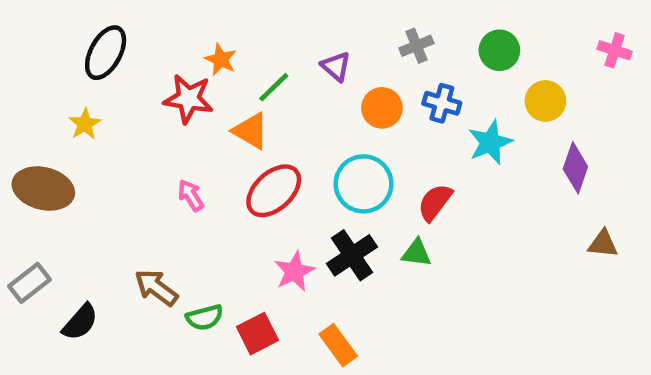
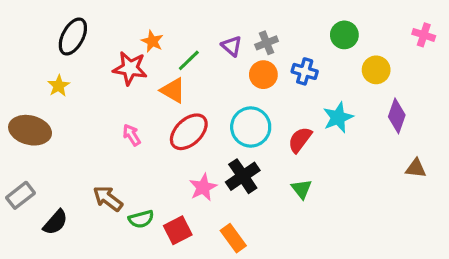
gray cross: (416, 46) -> (267, 43), moved
cyan star: (490, 142) -> (338, 117), moved
green triangle: (416, 253) -> (301, 189), moved, turned 45

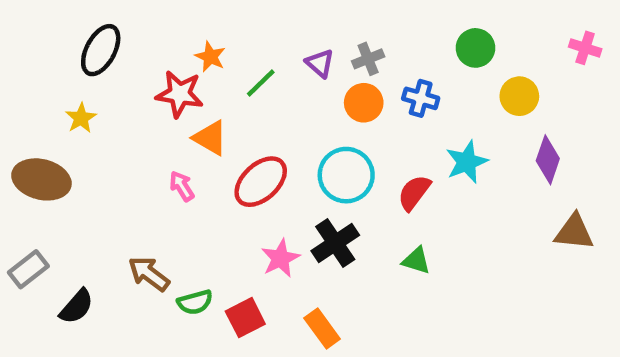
orange triangle: (173, 90) -> (210, 138), moved
brown triangle: (416, 168) -> (574, 232), size x1.4
green triangle: (301, 189) -> (416, 261), turned -35

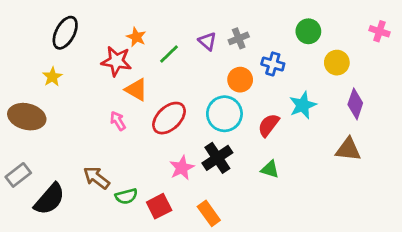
orange circle: (364, 103) -> (240, 80), moved
brown triangle: (574, 232) -> (348, 149), moved
black semicircle: (77, 307) -> (50, 199), size x1.4

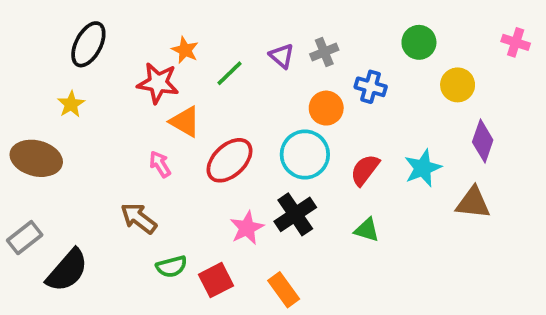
cyan star: (303, 105) -> (423, 168), moved
brown arrow: (96, 178) -> (139, 218), moved

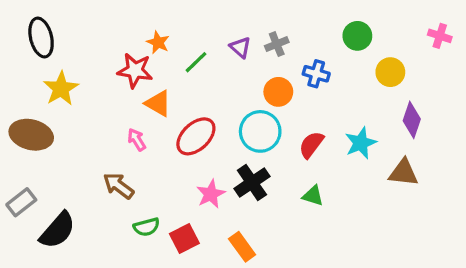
black ellipse: (88, 44) -> (41, 38), moved, turned -42
yellow star: (71, 104) -> (61, 89), size x1.5

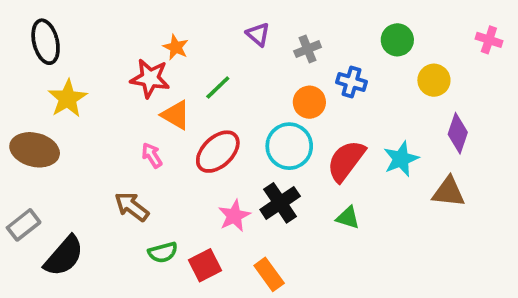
purple triangle: (240, 47) -> (258, 34), moved
green line: (196, 62) -> (218, 87), moved
red semicircle: (311, 145) -> (346, 161), size x1.4

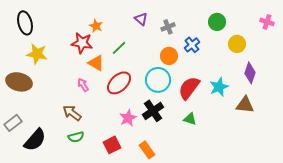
blue cross: (352, 82) -> (192, 45), turned 35
yellow star: (68, 98) -> (37, 54), turned -30
green semicircle: (163, 252) -> (76, 137), moved

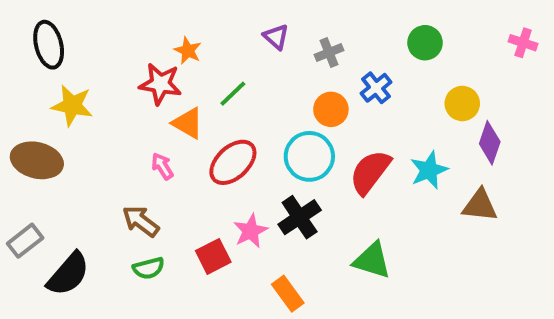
yellow circle: (237, 44) -> (462, 103), moved
green triangle: (190, 119) -> (372, 260), moved, size x1.5
red square: (112, 145) -> (213, 256), moved

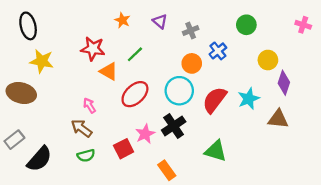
orange star: (188, 51) -> (122, 20), moved
pink arrow: (162, 166) -> (89, 105), moved

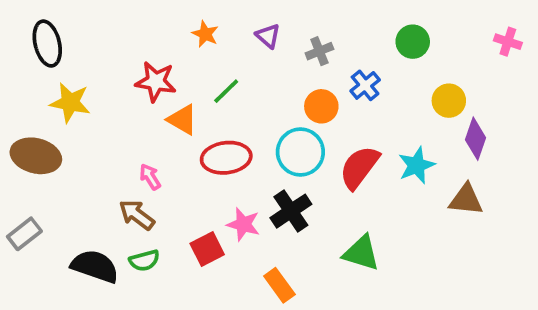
red ellipse: (135, 94) -> (226, 158), turned 36
pink star: (145, 134) -> (243, 224), turned -30
black semicircle: (39, 159) -> (95, 266), moved, turned -112

